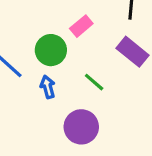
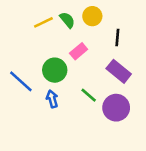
purple circle: (81, 127) -> (116, 108), moved

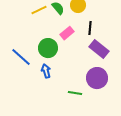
black line: (117, 37) -> (90, 28), moved
green line: (89, 95) -> (75, 93), moved, turned -32

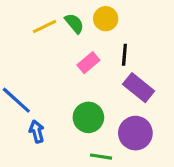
green circle: (48, 48) -> (88, 117), moved
blue arrow: (46, 71) -> (37, 131), moved

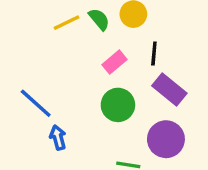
green circle: (88, 117) -> (118, 105), moved

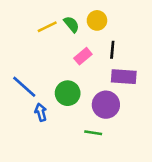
purple rectangle: (169, 89) -> (124, 77), turned -35
green circle: (118, 105) -> (68, 93), moved
purple circle: (166, 139) -> (106, 105), moved

